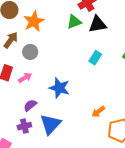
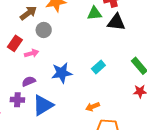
cyan rectangle: (95, 58) -> (98, 67), moved
blue star: (59, 88) -> (62, 73), turned 30

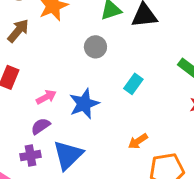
gray circle: (44, 30) -> (95, 47), moved
pink arrow: (32, 53) -> (46, 97), moved

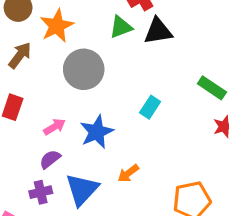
gray circle: (95, 47) -> (84, 69), moved, size x1.6
orange arrow: (138, 141) -> (128, 173), moved

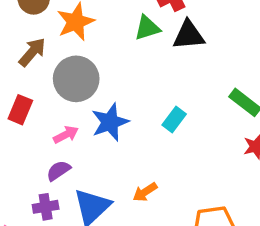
gray circle: (84, 69) -> (76, 79), moved
blue star: (97, 132) -> (110, 122), moved

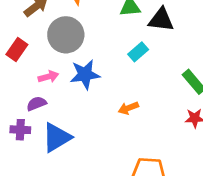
cyan rectangle: (174, 120) -> (138, 52), moved
orange arrow: (145, 192) -> (128, 108), moved

